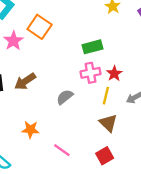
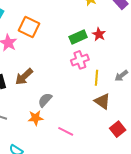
red star: (114, 74) -> (99, 34), moved
gray semicircle: (65, 97) -> (45, 100), moved
red square: (105, 156) -> (118, 129), moved

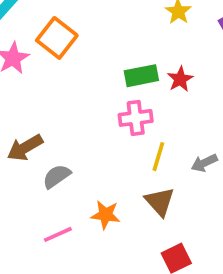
brown arrow: (24, 77) -> (25, 148), moved
orange star: (35, 118) -> (106, 215), moved
pink line: (66, 131) -> (58, 234), moved, turned -63

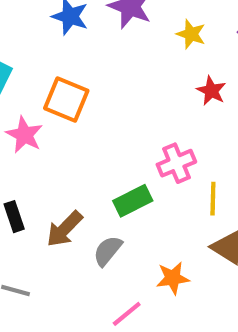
green rectangle: (141, 76) -> (133, 201), moved
red star: (180, 79) -> (211, 91), moved

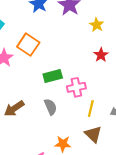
green rectangle: (133, 201) -> (53, 76), moved
gray semicircle: (108, 251) -> (50, 107), moved, turned 105

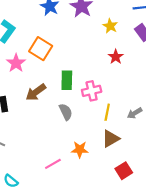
green rectangle: (53, 76) -> (67, 80), turned -72
brown arrow: (14, 109) -> (36, 92), moved
brown triangle: (93, 134) -> (111, 139), turned 48

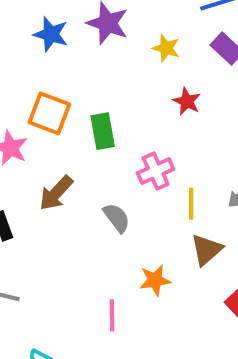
green rectangle: (67, 80) -> (103, 131), moved
pink line: (53, 164) -> (112, 315), turned -49

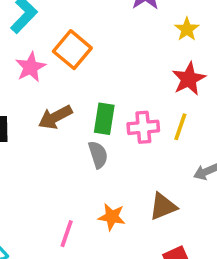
red star: (187, 101) -> (189, 79), size x1.4
green rectangle: (103, 131) -> (104, 119), moved
yellow line: (191, 204) -> (180, 127), moved

